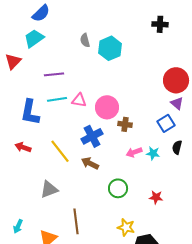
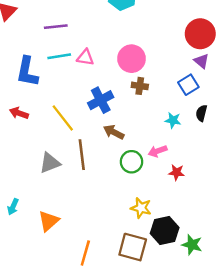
pink circle: (107, 107) -> (132, 59), moved
pink arrow: (134, 152) -> (158, 151), moved
brown arrow: (90, 163) -> (114, 132), moved
brown line: (76, 221) -> (82, 155), moved

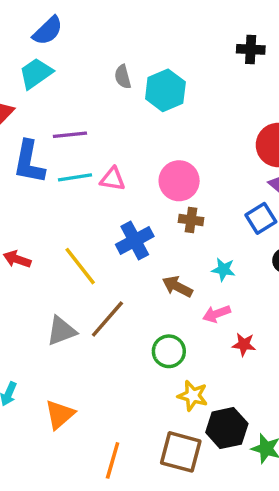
blue L-shape: (27, 72) -> (29, 162), moved
cyan star: (173, 120) -> (223, 269), moved
brown arrow: (114, 132) -> (177, 287), moved
brown line: (82, 155) -> (107, 319), turned 48
green circle: (132, 162) -> (169, 351), moved

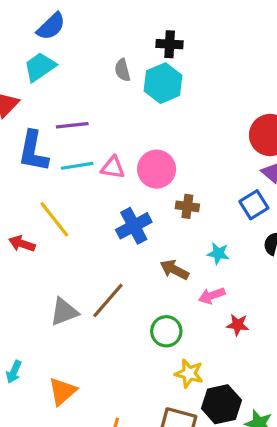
black cross: (251, 49) -> (170, 44), moved
pink circle: (179, 181) -> (157, 169), moved
yellow line: (80, 266) -> (54, 219), moved

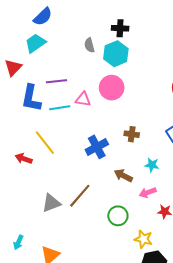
pink triangle: (113, 167) -> (83, 99), moved
pink circle: (157, 169) -> (112, 88), moved
yellow star: (189, 373) -> (143, 239), moved

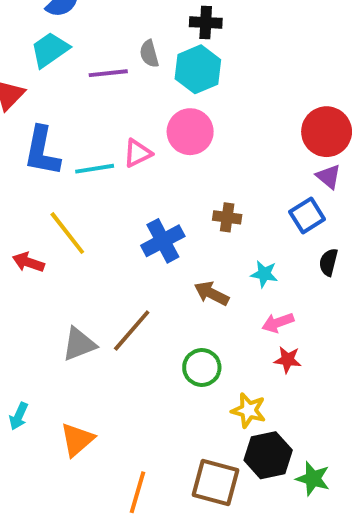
purple line: (57, 81) -> (108, 73), moved
pink triangle: (83, 99) -> (138, 153), turned -35
pink arrow: (148, 192) -> (278, 323), moved

